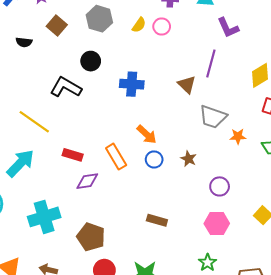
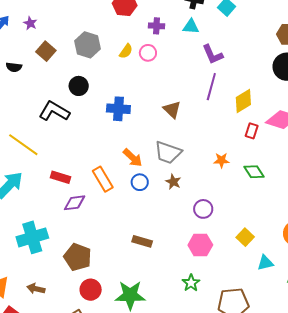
purple line: (211, 63) -> (211, 87), moved
gray trapezoid: (213, 117) -> (168, 152), moved

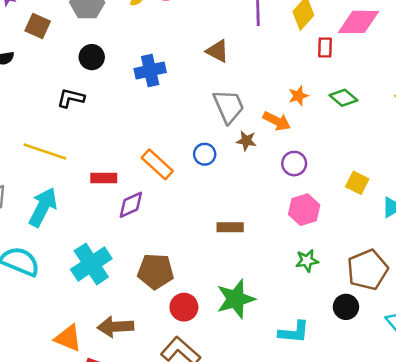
black L-shape: (54, 111) -> (71, 98), size x0.7
gray trapezoid: (168, 152) -> (229, 106), turned -116
orange arrow: (133, 158) -> (277, 121), moved
green star: (191, 283) -> (307, 261), turned -30
brown arrow: (36, 289) -> (115, 327), size x1.5

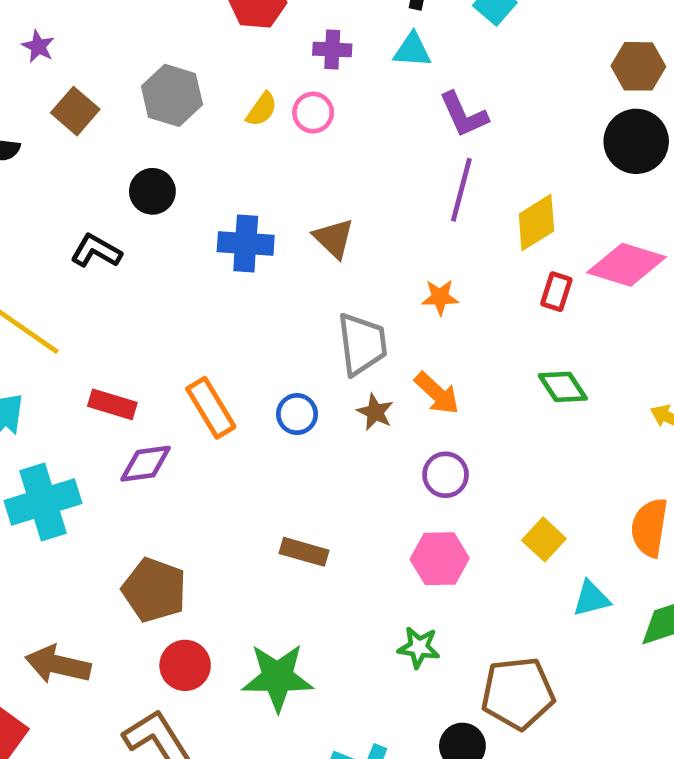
brown triangle: (217, 51) -> (334, 238), moved
orange star: (298, 96) -> (440, 297), moved
cyan cross: (91, 264) -> (43, 502), moved

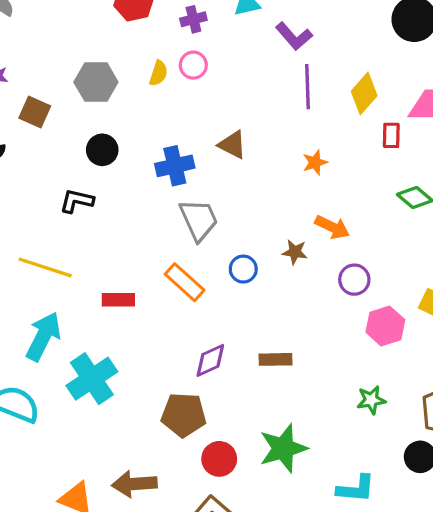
gray trapezoid: (362, 344) -> (199, 220), moved
purple diamond: (146, 464) -> (210, 360), moved
pink hexagon: (440, 559) -> (385, 326), moved

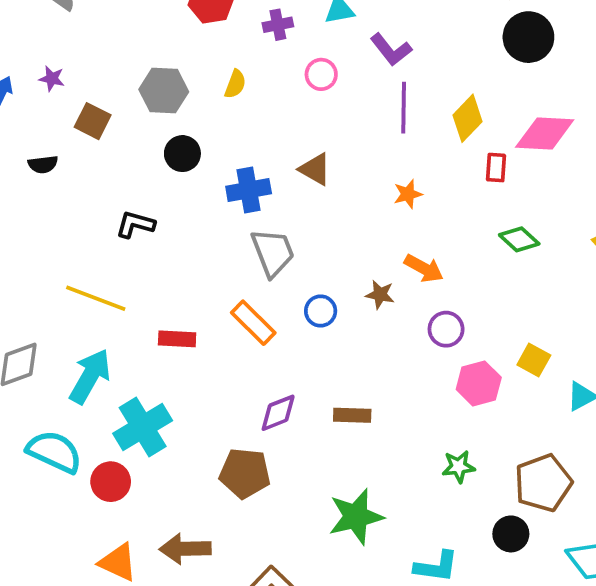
pink circle: (193, 65) -> (321, 74), moved
black circle: (102, 150) -> (182, 154), moved
red circle: (219, 459) -> (111, 482), moved

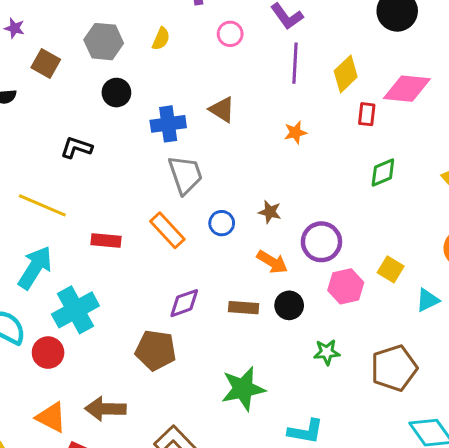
green diamond: (519, 239) -> (383, 172), turned -68
orange arrow: (424, 268) -> (272, 262), moved
purple circle: (446, 329) -> (321, 242), size x1.4
black circle: (511, 534) -> (289, 305), moved

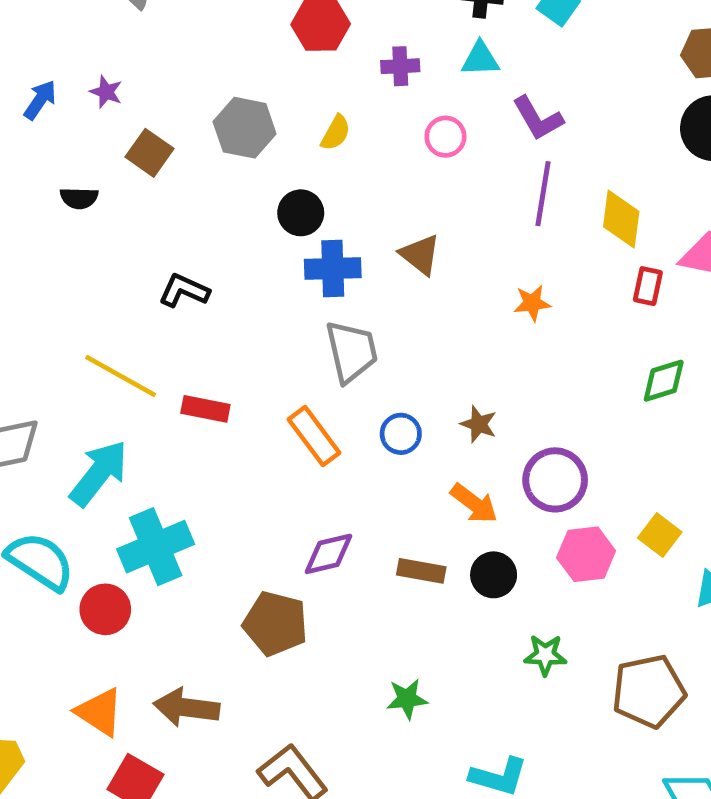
yellow diamond: (346, 74) -> (621, 219), turned -45
black circle: (116, 93) -> (301, 213), moved
red rectangle: (106, 241) -> (205, 409), moved
green star: (243, 389) -> (407, 699), size x0.6

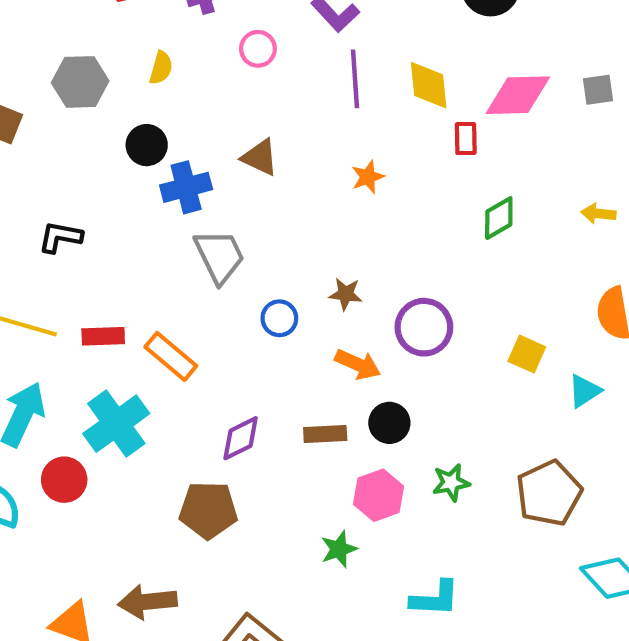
orange rectangle: (314, 436) -> (171, 356), moved
cyan cross: (156, 547) -> (116, 424), moved
pink hexagon: (586, 554) -> (379, 495), moved
red circle: (105, 609) -> (64, 480), moved

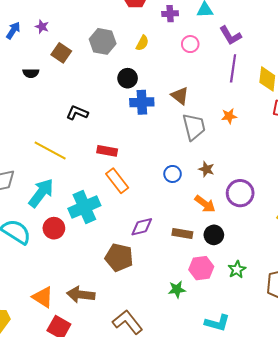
gray trapezoid: (219, 256) -> (194, 127), moved
red rectangle: (103, 336) -> (107, 151), moved
green star: (451, 483) -> (237, 270), turned -30

